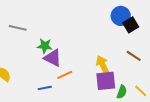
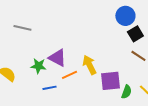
black square: (131, 25) -> (135, 34), moved
green star: (45, 46) -> (38, 66), moved
yellow arrow: (103, 65) -> (89, 65), moved

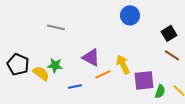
blue circle: (125, 16) -> (130, 15), moved
green star: (38, 66) -> (55, 65), moved
blue line: (49, 88) -> (75, 86), moved

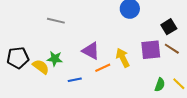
black pentagon: (18, 64) -> (18, 58), turned -30
purple square: (144, 80) -> (151, 50), moved

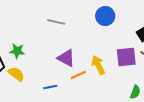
gray line: (56, 21) -> (56, 22), moved
green star: (55, 59) -> (17, 51), moved

